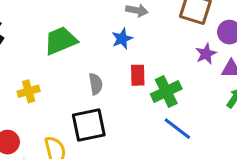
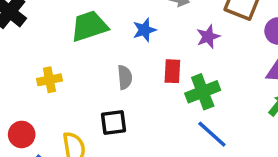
blue star: (122, 39) -> (144, 30), moved
purple star: (206, 54) -> (208, 37), moved
black square: (89, 125) -> (114, 122), size x0.7

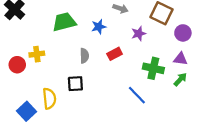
red rectangle: (172, 71) -> (115, 54), turned 56
green cross: (203, 92) -> (153, 68), moved, turned 30
red circle: (22, 134) -> (17, 65), moved

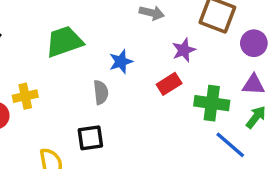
blue star: (99, 27) -> (121, 62), moved
red rectangle: (115, 54) -> (169, 84), moved
blue line: (137, 95) -> (230, 145), moved

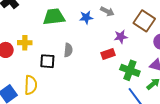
blue star: (121, 62) -> (86, 17), moved
black square: (90, 138) -> (47, 61), moved

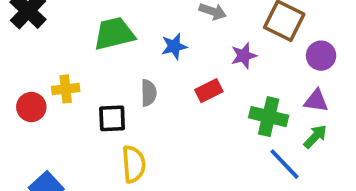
blue star: (86, 17) -> (174, 46), moved
red rectangle: (108, 54) -> (209, 91), moved
yellow semicircle: (31, 85) -> (134, 164), moved

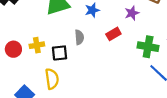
yellow cross: (66, 89) -> (37, 45), moved
yellow semicircle: (134, 164) -> (52, 79), moved

